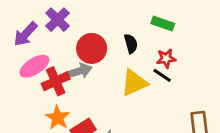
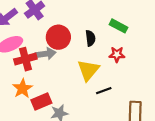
black line: (162, 75) -> (104, 91), moved, turned -63
yellow triangle: (134, 83) -> (88, 70), turned -35

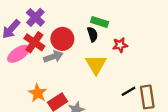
green rectangle: (119, 26) -> (100, 22), moved
red cross: (25, 59) -> (34, 42), moved, turned -30
black line: (104, 91) -> (129, 91), moved

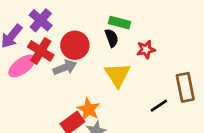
orange star: (38, 93) -> (89, 109), moved
brown rectangle: (147, 97) -> (185, 87), moved

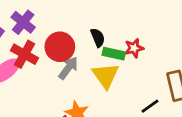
green rectangle: (119, 23) -> (114, 54), moved
gray arrow: (65, 67) -> (68, 68), moved, turned -30

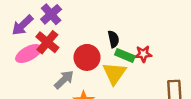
red circle: (60, 47) -> (87, 57), moved
gray arrow: (68, 68) -> (64, 80), moved

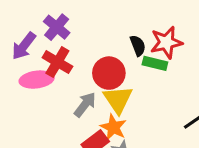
pink ellipse: (29, 54) -> (37, 80), turned 30
red star: (143, 54) -> (166, 42), moved, size x1.5
yellow triangle: (114, 73) -> (118, 99), moved

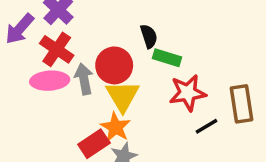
red star: (166, 42) -> (188, 93), moved
pink ellipse: (37, 80) -> (50, 81), moved
gray arrow: (85, 105) -> (84, 79), moved, turned -52

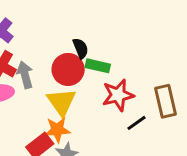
red circle: (114, 65) -> (68, 69), moved
gray arrow: (84, 79) -> (25, 75), moved
orange star: (115, 127) -> (57, 130), turned -30

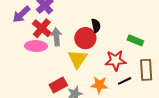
green rectangle: (98, 66) -> (135, 40), moved
orange star: (57, 130) -> (99, 85), moved

